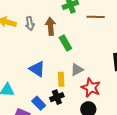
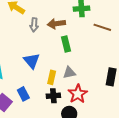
gray arrow: (30, 24) -> (34, 25), moved
brown arrow: (51, 26) -> (56, 24), turned -108
black cross: (57, 97) -> (53, 96), moved

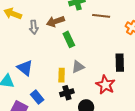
blue triangle: (32, 61) -> (25, 68), moved
red star: (78, 94) -> (105, 85), moved

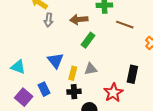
gray arrow: (34, 27) -> (49, 20), moved
green rectangle: (69, 39) -> (88, 40), turned 49
blue triangle: (25, 68) -> (55, 60), moved

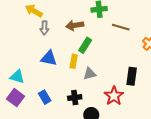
blue triangle: (55, 60) -> (49, 58), moved, turned -36
yellow rectangle: (73, 73) -> (74, 61), moved
purple square: (24, 97) -> (15, 98), moved

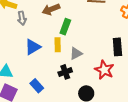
blue triangle: (49, 58) -> (33, 47), turned -30
black cross: (75, 98) -> (65, 72), moved

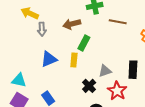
gray triangle: (76, 53) -> (105, 71), moved
black cross: (65, 72) -> (89, 86), moved, turned -32

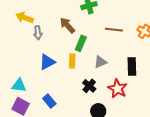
brown line: (118, 22) -> (114, 30), moved
brown arrow: (72, 24) -> (67, 25), turned 66
gray triangle: (105, 71) -> (100, 62), moved

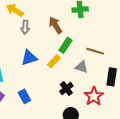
brown line: (114, 30) -> (95, 51), moved
yellow rectangle: (72, 61) -> (54, 61), turned 32
gray triangle: (100, 62) -> (82, 67), turned 32

